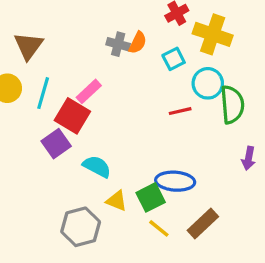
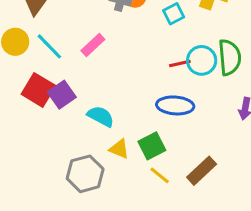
cyan circle: (208, 83) -> (202, 60), moved
cyan line: (43, 93) -> (49, 46), turned -60
red square: (72, 116) -> (38, 90), moved
blue ellipse: (175, 181) -> (175, 105), moved

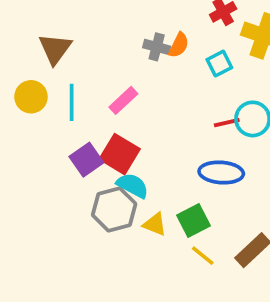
cyan line: (49, 46) -> (72, 102), turned 44
red square: (38, 90) -> (120, 154), moved
gray hexagon: (85, 174) -> (114, 209), moved

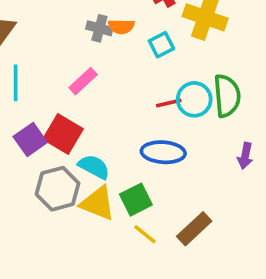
orange semicircle: (179, 45) -> (121, 26), turned 65
pink rectangle: (123, 100) -> (83, 81), moved
cyan semicircle: (133, 185) -> (94, 167), moved
yellow triangle: (155, 224) -> (98, 203), size x1.5

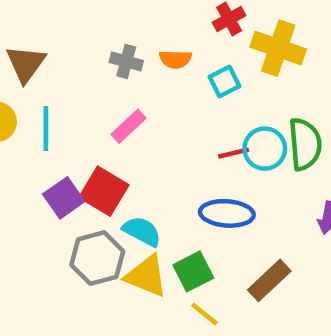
gray cross: (99, 28) -> (126, 61), moved
brown rectangle: (194, 229) -> (269, 280), moved

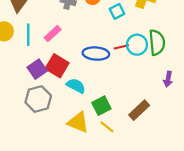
pink rectangle: (128, 126) -> (53, 34), moved
blue ellipse: (227, 213) -> (96, 54), moved
gray hexagon: (97, 258) -> (38, 99), moved
yellow triangle: (146, 276) -> (78, 122), moved

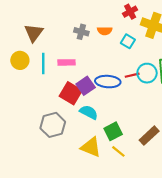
cyan square: (117, 11) -> (128, 41), turned -32
pink rectangle: (53, 34) -> (67, 62), turned 42
purple square: (37, 69) -> (86, 86), moved

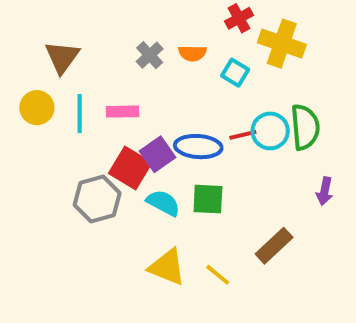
gray cross: (81, 32) -> (150, 55), turned 32
gray hexagon: (53, 125) -> (97, 199), moved
green square: (113, 131) -> (208, 199), moved, turned 30

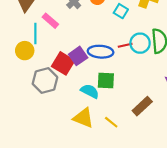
yellow circle: (37, 108) -> (25, 51), moved
pink rectangle: (122, 112) -> (50, 21), moved, turned 42
cyan semicircle: (163, 203) -> (90, 91), moved

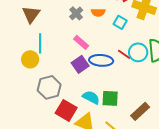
pink rectangle: (50, 21) -> (81, 42), moved
red line: (125, 45) -> (124, 54), turned 48
red square: (63, 63) -> (66, 110), moved
green square: (106, 81) -> (110, 98), moved

